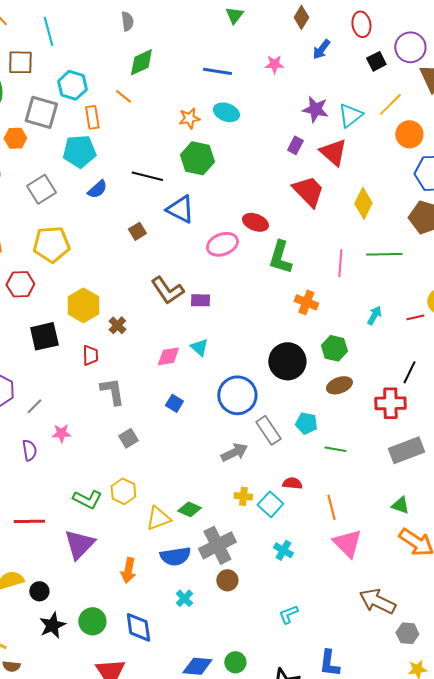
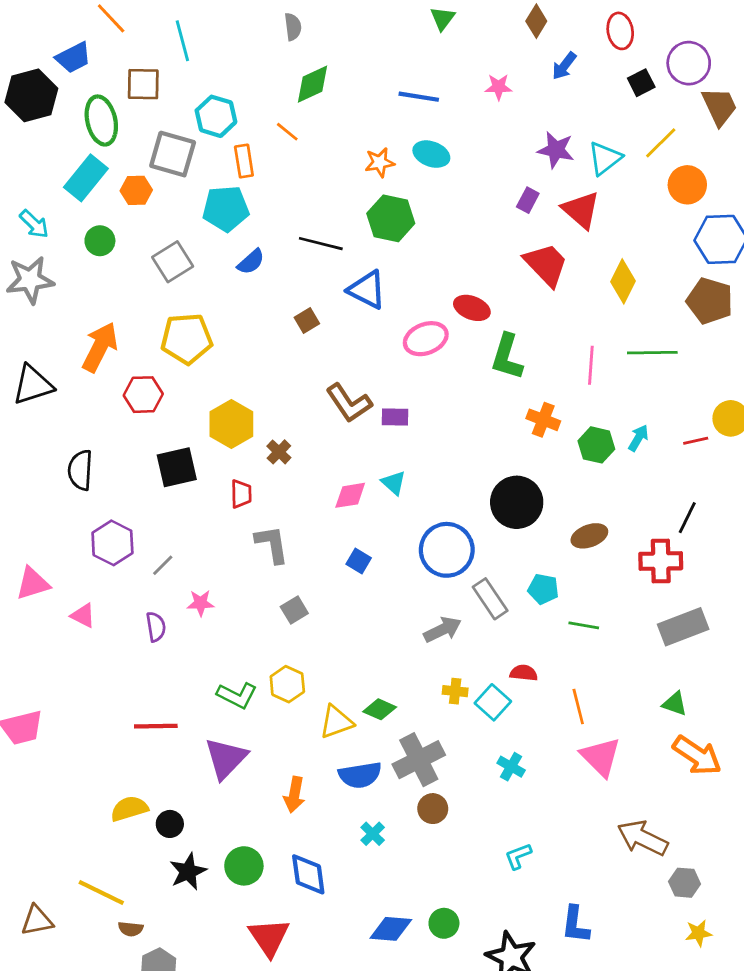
green hexagon: (334, 348) -> (596, 445), moved

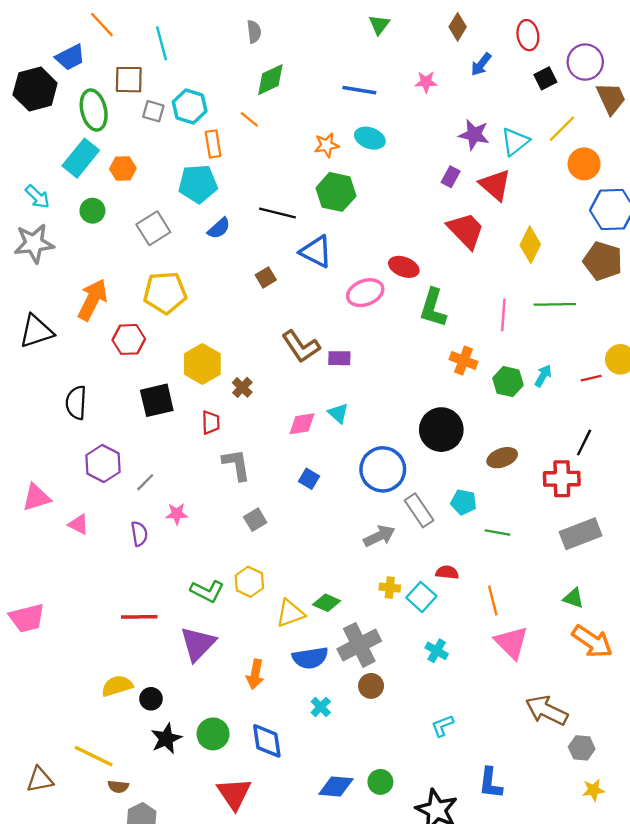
gray square: (173, 154) -> (153, 111), moved, size x0.6

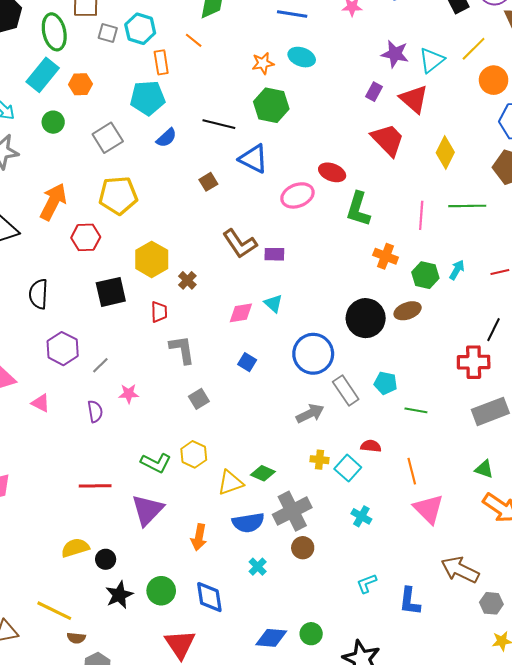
brown ellipse: (502, 458) -> (408, 311), moved
blue L-shape: (490, 783) -> (410, 601), moved

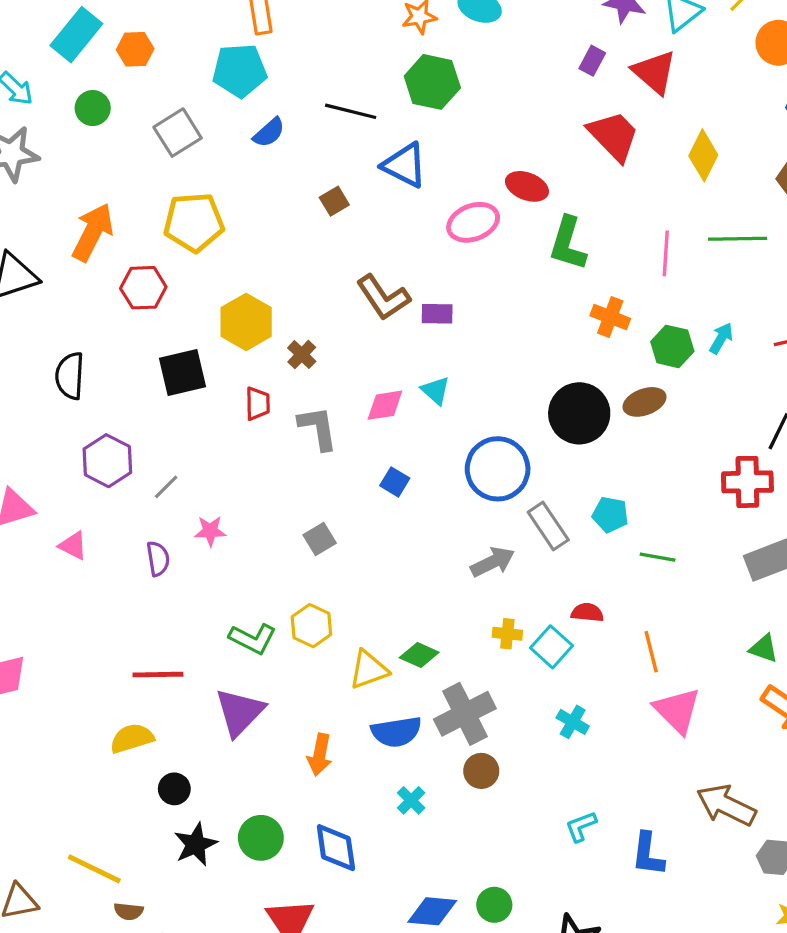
gray L-shape: (182, 350) -> (318, 428), moved
yellow semicircle: (75, 548) -> (132, 738), moved

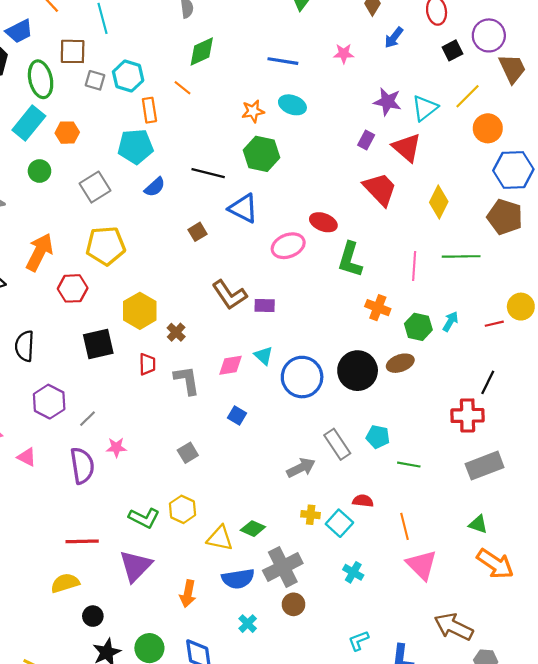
blue circle: (498, 469) -> (302, 377), moved
purple semicircle: (158, 559) -> (82, 466), size x1.6
yellow triangle: (369, 670) -> (220, 538), turned 32

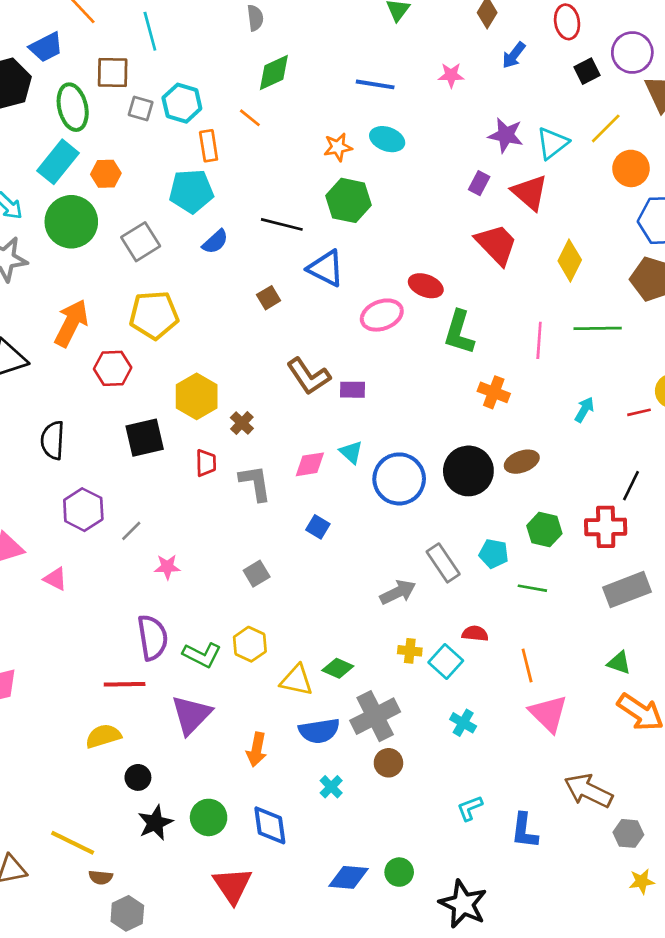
green circle: (39, 171) -> (71, 222), size x1.8
green hexagon: (418, 327) -> (544, 530), moved
purple semicircle: (82, 466) -> (153, 638), moved

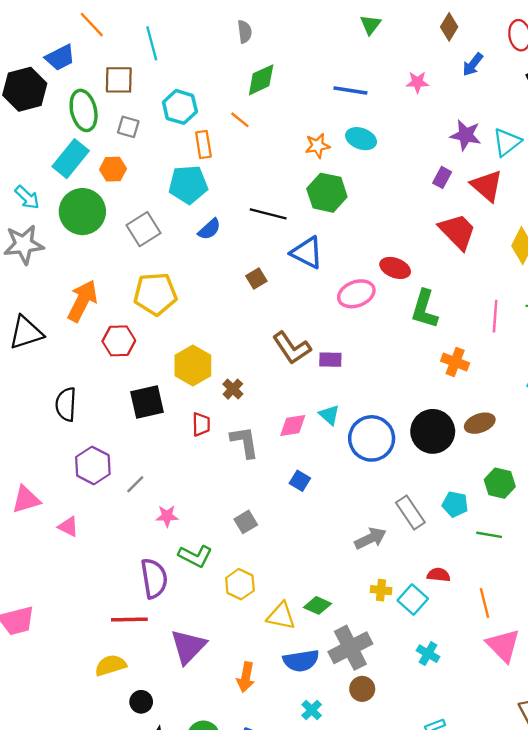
gray square: (141, 108) -> (128, 127), moved
green L-shape: (202, 655) -> (195, 556), moved

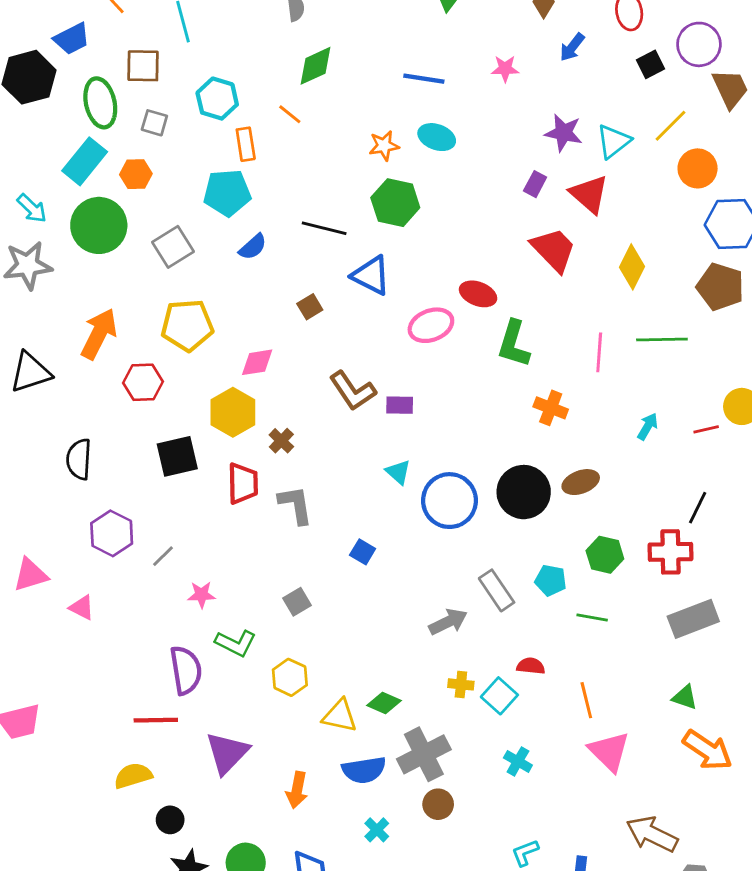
red trapezoid: (201, 424) -> (243, 483), size x1.4
pink diamond: (293, 426) -> (257, 362), moved

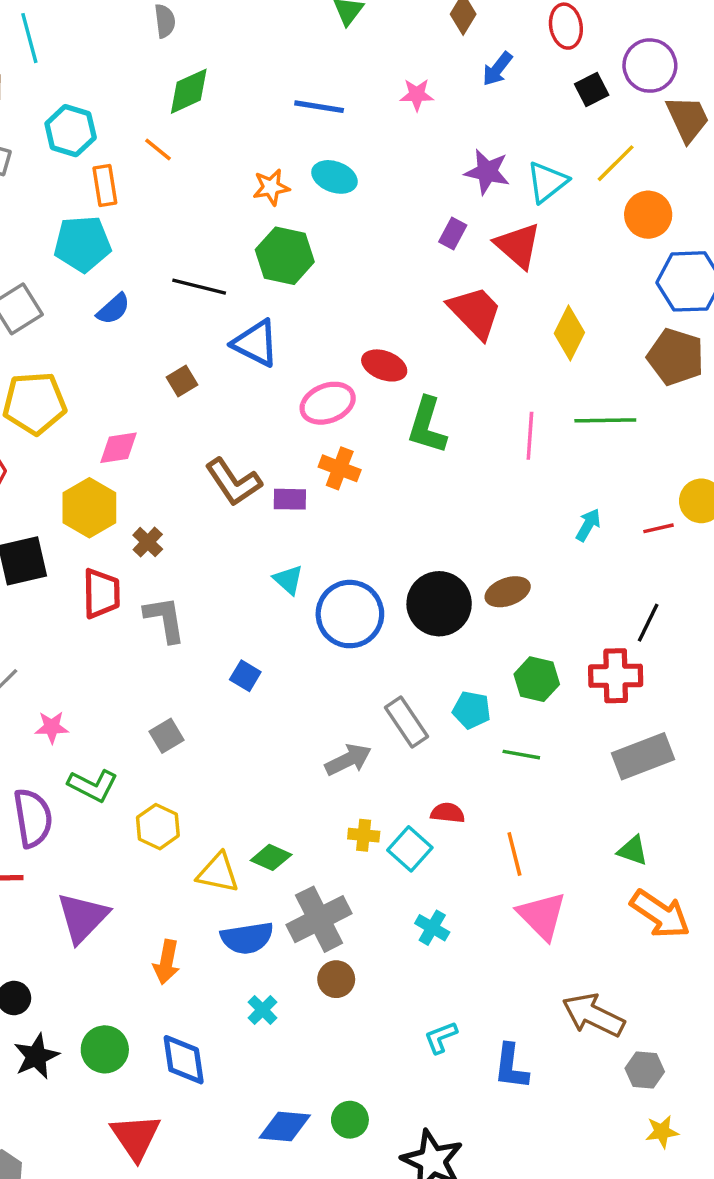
orange cross: (551, 408) -> (340, 468), moved

